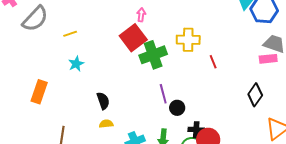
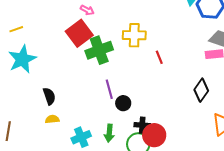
pink arrow: (141, 15) -> (87, 10), turned 112
cyan star: (76, 64) -> (22, 59), size x1.8

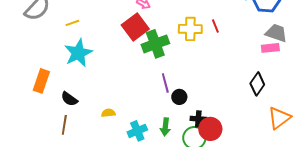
red line: (159, 57) -> (215, 26), moved
black semicircle: (49, 96) -> (69, 99), moved, turned 144

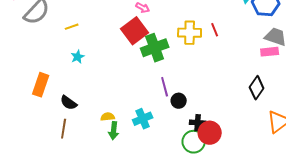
cyan star: (78, 53) -> (78, 57), size x0.5
green arrow: (165, 127) -> (114, 131), moved
cyan cross: (137, 131) -> (143, 119), moved

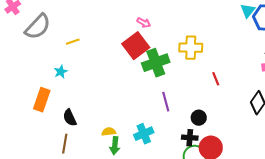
red line: (215, 30) -> (216, 79), moved
cyan star: (78, 57) -> (61, 72), moved
black circle: (179, 101) -> (199, 118), moved
black semicircle: (69, 103) -> (70, 118), turned 30
black cross: (198, 123) -> (190, 138), moved

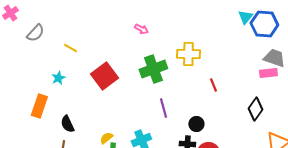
gray semicircle: (38, 27) -> (35, 33), size x0.7
yellow line: (73, 42) -> (70, 48), turned 48
red square: (136, 46) -> (104, 76), moved
yellow semicircle: (109, 132) -> (106, 138), turned -32

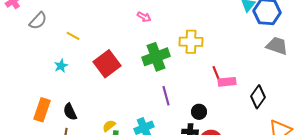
pink rectangle: (268, 73) -> (227, 82), moved
orange rectangle: (39, 106) -> (42, 110), moved

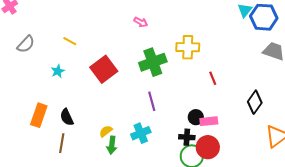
gray semicircle: (38, 21) -> (26, 44), moved
pink rectangle: (227, 82) -> (209, 121), moved
purple line: (166, 96) -> (152, 101), moved

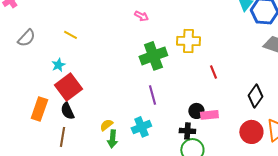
red square: (104, 69) -> (68, 87), moved
red circle: (208, 147) -> (251, 132), moved

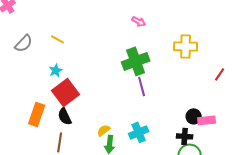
yellow line: (70, 35) -> (58, 39), moved
green cross: (153, 56) -> (136, 61), moved
red line: (213, 72) -> (220, 74), moved, turned 56
purple line: (152, 95) -> (142, 86), moved

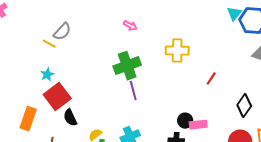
gray semicircle: (24, 43) -> (62, 32), moved
black semicircle: (65, 116) -> (70, 118), moved

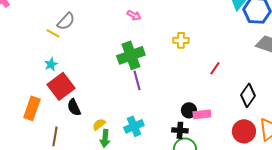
yellow cross: (177, 51) -> (181, 40), size x0.7

